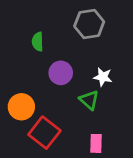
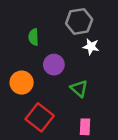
white star: (103, 77) -> (91, 47), moved
orange circle: (21, 107) -> (22, 83), moved

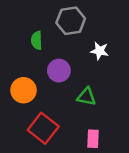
gray hexagon: (79, 21) -> (71, 21), moved
green triangle: (79, 89) -> (86, 97), turned -30

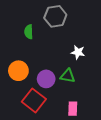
white star: (100, 51) -> (78, 52), moved
purple circle: (59, 71) -> (46, 79), moved

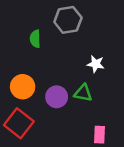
red square: (34, 100) -> (19, 123), moved
pink rectangle: (73, 109) -> (99, 135), moved

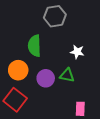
green semicircle: (35, 39) -> (34, 46), moved, size x1.5

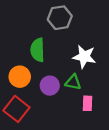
white star: (77, 52) -> (84, 57), size x1.5
pink rectangle: (80, 109) -> (88, 103), moved

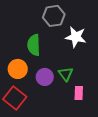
white star: (84, 57) -> (76, 37), moved
green triangle: (73, 82) -> (66, 74), turned 42

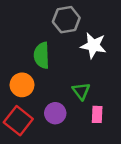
purple circle: (45, 77) -> (55, 113), moved

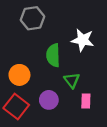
gray hexagon: (66, 20) -> (33, 18), moved
green semicircle: (42, 55) -> (53, 55), moved

